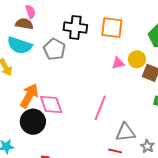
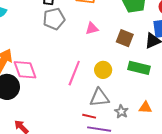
gray pentagon: (54, 49) -> (54, 19), moved, turned 30
yellow circle: (137, 59) -> (103, 70), moved

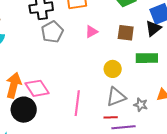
pink line: (74, 73) -> (77, 103), moved

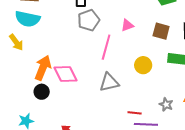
gray triangle: (116, 97) -> (109, 82), moved
pink line: (77, 103) -> (106, 47), moved
black circle: (24, 110) -> (42, 92), moved, size x0.6

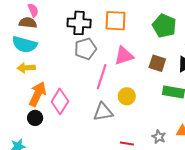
pink triangle: (127, 25) -> (124, 56), size x1.5
yellow arrow: (16, 42) -> (26, 68), moved, turned 120
yellow circle: (143, 65) -> (127, 96), moved
pink diamond: (66, 74) -> (60, 101), turned 55

